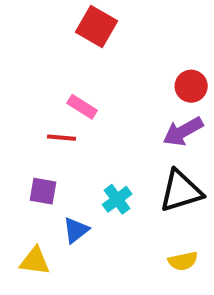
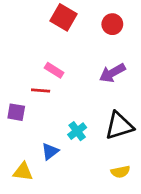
red circle: (191, 86) -> (112, 24), moved
purple arrow: (183, 131) -> (112, 73), moved
purple square: (43, 191) -> (16, 112), moved

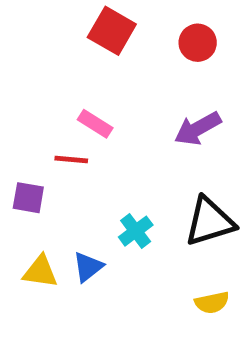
yellow triangle: (23, 172) -> (40, 272), moved

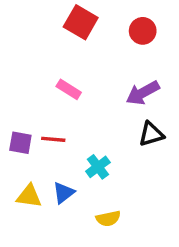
red line: (71, 160) -> (53, 139), moved
black triangle: (210, 222) -> (151, 134), moved, size x0.7
yellow semicircle: (212, 303) -> (108, 218), moved

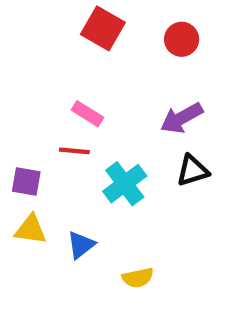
red line: (53, 139) -> (74, 151), moved
cyan cross: (98, 167) -> (125, 184), moved, size x1.4
yellow triangle: (29, 196) -> (31, 230), moved

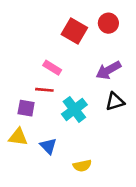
red square: (103, 28) -> (74, 31), moved
purple square: (26, 181) -> (26, 108), moved
blue triangle: (81, 245) -> (48, 146), turned -36

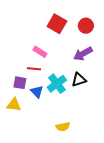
red circle: (108, 23) -> (86, 26), moved
black triangle: (115, 102) -> (79, 80), moved
blue triangle: (48, 146) -> (37, 92), moved

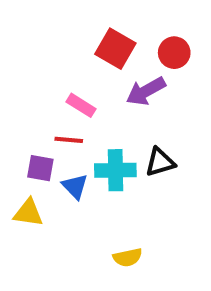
purple arrow: (83, 54) -> (146, 91), moved
cyan cross: (57, 84) -> (115, 170), turned 36

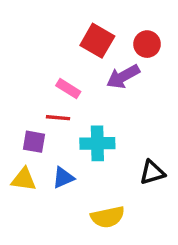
black triangle: (160, 162) -> (152, 172), moved
blue triangle: (75, 186) -> (63, 178), moved, turned 50
yellow semicircle: (128, 257) -> (108, 217), size x1.4

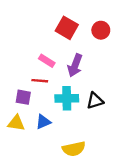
purple arrow: (123, 77) -> (75, 65), moved, turned -40
black triangle: (152, 172) -> (95, 101), moved

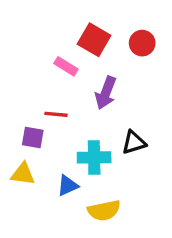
pink rectangle: (47, 61) -> (66, 66), moved
cyan cross: (67, 98) -> (94, 157), moved
blue triangle: (43, 122) -> (68, 186), moved

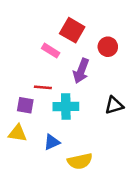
red circle: (142, 43) -> (108, 47), moved
black triangle: (134, 143) -> (114, 105), moved
cyan cross: (94, 157) -> (66, 107), moved

